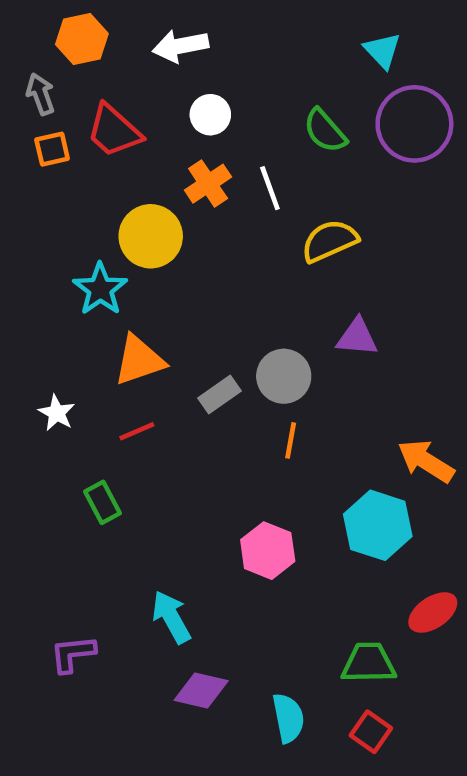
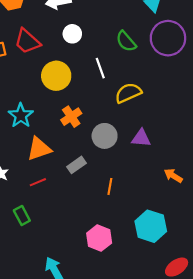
orange cross: (208, 184) -> (71, 117), moved
yellow circle: (151, 236) -> (56, 76), moved
gray circle: (284, 376) -> (105, 136), moved
orange arrow: (426, 461) -> (173, 176), moved, size x0.7

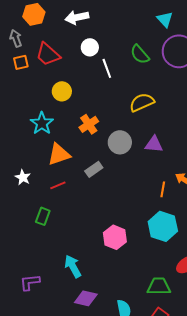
white line: (100, 68) -> (107, 68), moved
yellow circle: (56, 76) -> (62, 91), moved, size x0.7
orange line: (110, 186) -> (163, 189), moved
green rectangle: (22, 215) -> (43, 216), turned 48

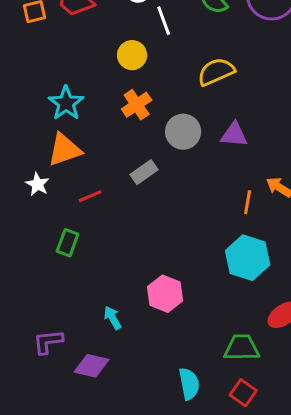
yellow circle: (62, 91) -> (132, 55), moved
orange triangle: (59, 154) -> (65, 150), moved
pink hexagon: (115, 237) -> (165, 294), moved
cyan arrow: (73, 266) -> (113, 318), size x0.7
purple diamond: (86, 298) -> (92, 366), moved

